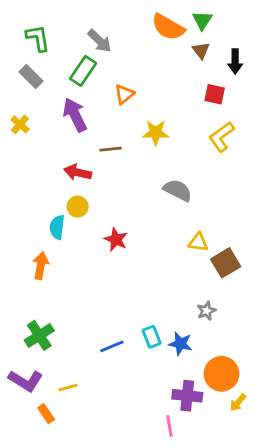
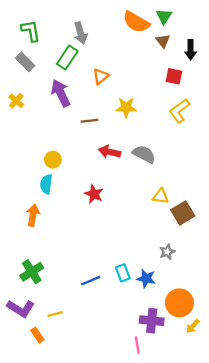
gray arrow: (100, 41) -> (81, 33), turned 30
red arrow: (78, 172) -> (109, 152), moved
yellow circle: (78, 207) -> (53, 160), moved

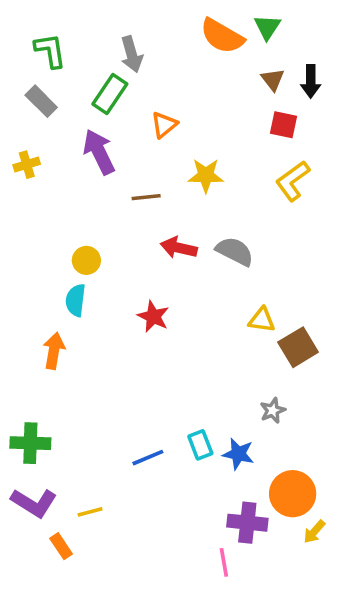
brown triangle: (163, 41) -> (273, 80), moved
yellow cross: (16, 101) -> (27, 165), turned 32
green cross: (32, 272) -> (30, 443), moved, turned 35

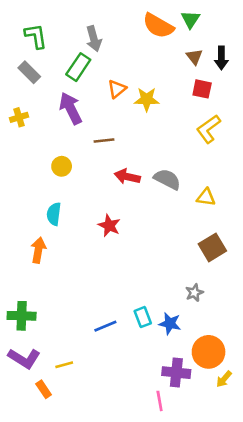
yellow star: (206, 175) -> (147, 99), moved
yellow circle: (86, 260) -> (62, 166), moved
yellow triangle: (262, 320) -> (206, 197), moved

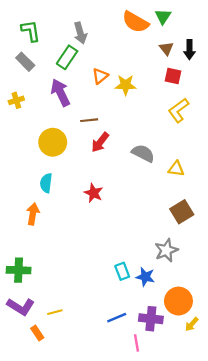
yellow circle: (62, 166) -> (53, 142), size x1.6
red arrow: (127, 177) -> (100, 142), moved, turned -65
gray star: (194, 293) -> (166, 250), size x1.5
blue line: (105, 326) -> (117, 318), moved

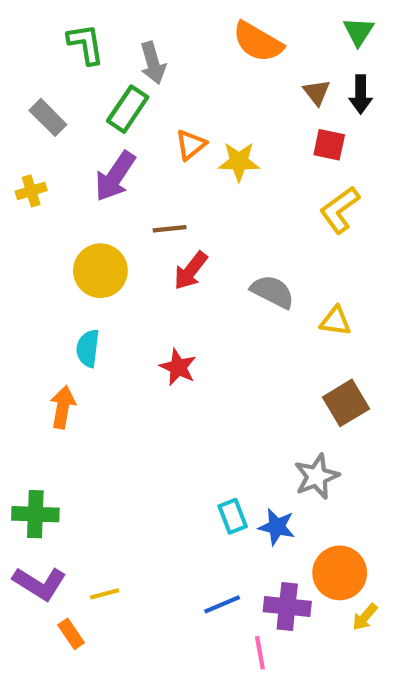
green triangle: (163, 16) -> (359, 31), moved
green L-shape: (31, 31) -> (86, 44), moved
purple arrow: (60, 93) -> (115, 176), turned -120

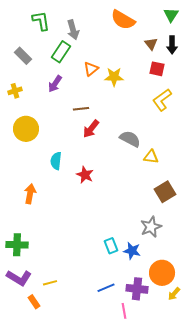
purple arrow: (115, 176) -> (55, 84), size x0.7
yellow circle: (100, 271) -> (26, 129), moved
yellow triangle: (335, 321) -> (151, 157), moved
cyan semicircle: (88, 348) -> (56, 161), moved

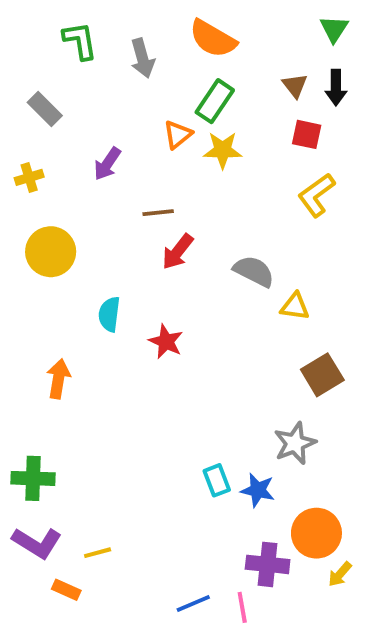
orange semicircle: (123, 20) -> (213, 39), moved
green rectangle: (61, 52) -> (215, 101), moved
blue line: (106, 288) -> (193, 603), moved
orange rectangle: (34, 302) -> (66, 590), turned -32

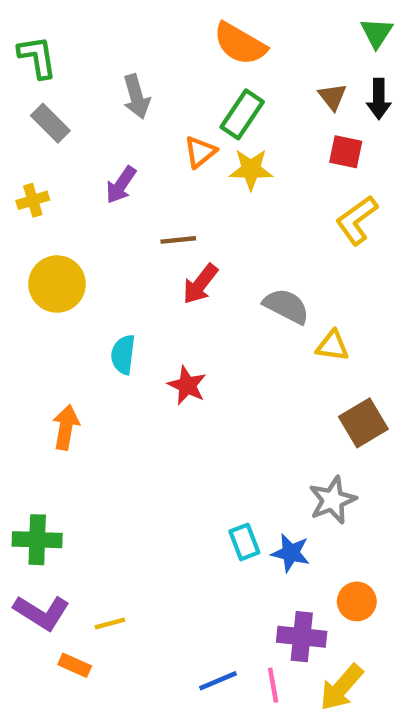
green L-shape: (80, 41) -> (37, 57), moved
gray arrow: (142, 58) -> (136, 97), moved
orange circle: (316, 533) -> (357, 601), size x0.7
yellow arrow: (340, 574) -> (341, 687), moved, size x1.6

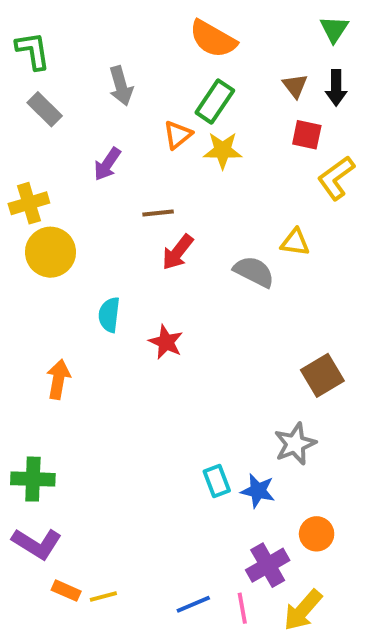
yellow cross: (33, 200) -> (29, 203), moved, size x1.4
yellow L-shape: (357, 220) -> (336, 178), moved
yellow triangle: (333, 346) -> (295, 242), moved
yellow line: (110, 623) -> (103, 596), moved
purple cross: (302, 637) -> (268, 565), turned -36

